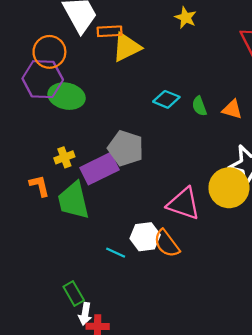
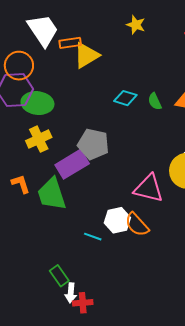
yellow cross: (64, 157) -> (39, 139), moved, size x1.4

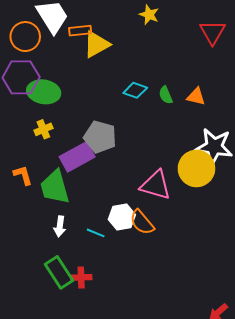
orange circle: (19, 66) -> (25, 37), moved
yellow cross: (39, 139) -> (43, 129), size x0.7
green rectangle: (59, 276) -> (59, 272), size x1.4
white arrow: (71, 293) -> (60, 226), moved
red cross: (83, 303) -> (81, 277), moved

